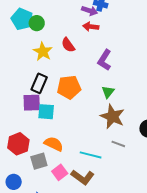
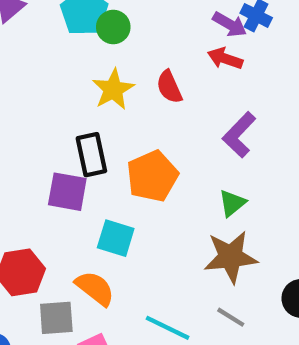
black rectangle: (39, 83) -> (91, 155), turned -48
orange pentagon: (69, 87) -> (152, 176), turned -30
cyan square: (46, 112) -> (116, 238), moved
brown star: (112, 116) -> (231, 257), turned 30

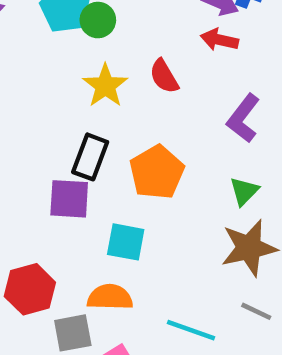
black rectangle: (91, 155) -> (90, 157), turned 39
orange semicircle: (95, 288) -> (110, 297), turned -30

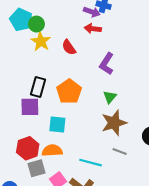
yellow star: (105, 86) -> (41, 41), moved
red hexagon: (30, 289) -> (28, 148), moved

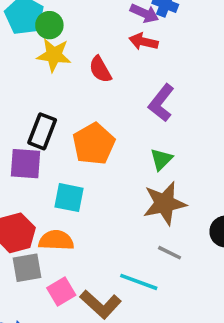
yellow star: (41, 41) -> (54, 55), turned -30
cyan line: (91, 163) -> (139, 282), moved

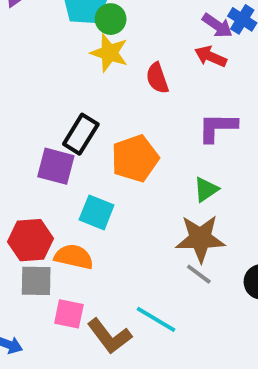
purple L-shape: (161, 103) -> (218, 127), turned 42
gray line: (170, 253) -> (199, 274), moved
pink square: (61, 291) -> (69, 314), turned 32

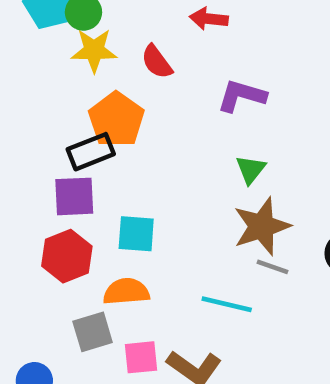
purple L-shape: (218, 127) -> (242, 96), turned 33
black rectangle: (81, 134) -> (91, 152), turned 54
orange pentagon: (135, 158) -> (116, 120), moved
red hexagon: (30, 240) -> (67, 256), moved
cyan line: (156, 319) -> (227, 304), moved

